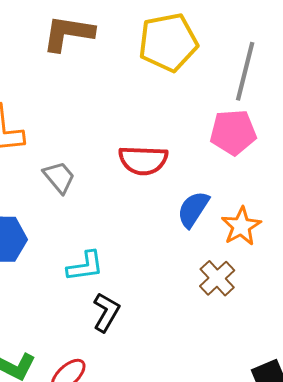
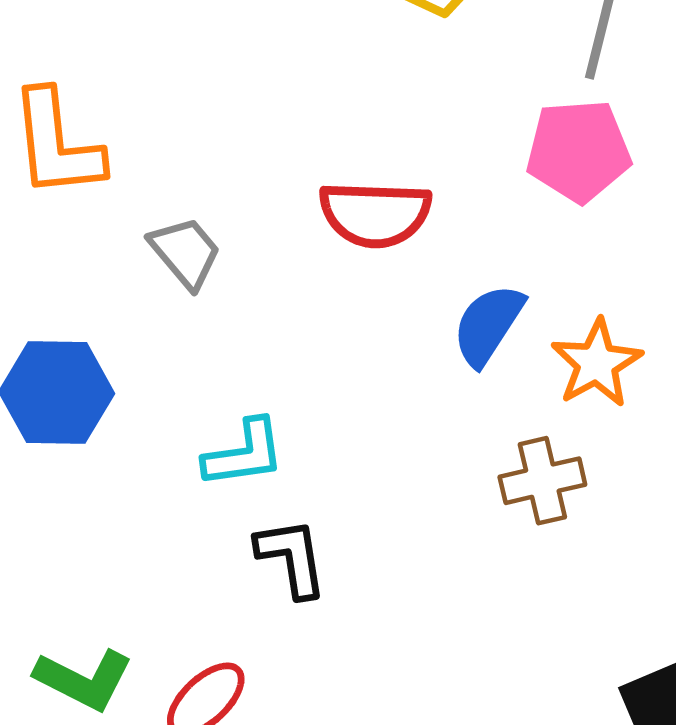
brown cross: (217, 278) -> (542, 481), turned 30
black L-shape: (106, 312) -> (292, 557), turned -39

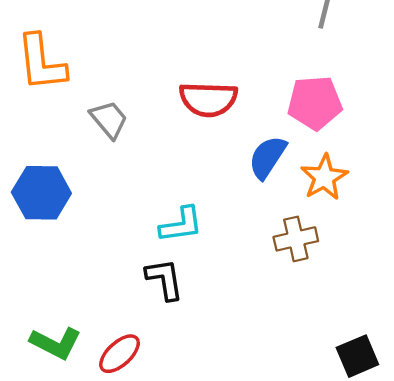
pink pentagon: (579, 151) -> (315, 103), moved
cyan L-shape: (244, 454) -> (181, 225), moved

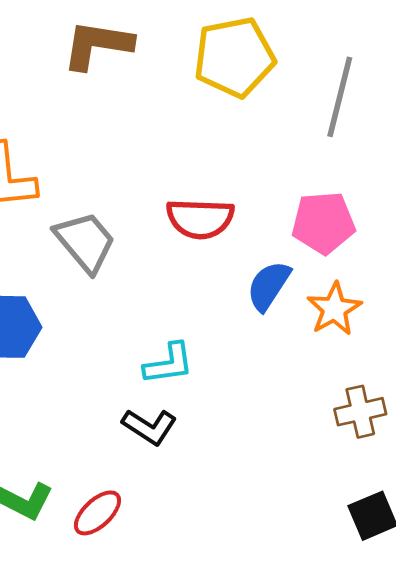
gray trapezoid: (109, 119) -> (85, 242), size x1.4
brown cross: (296, 239) -> (360, 412), moved
black L-shape: (164, 279) -> (149, 427), turned 132

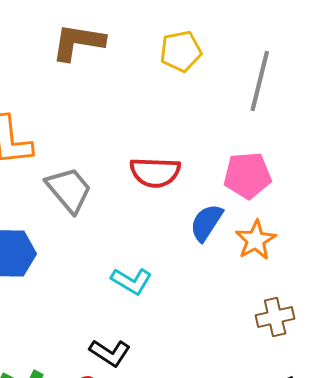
yellow pentagon: (234, 57) -> (181, 51), size x0.7
cyan L-shape: (169, 364) -> (131, 281), turned 39
black L-shape: (149, 427) -> (110, 353), moved

